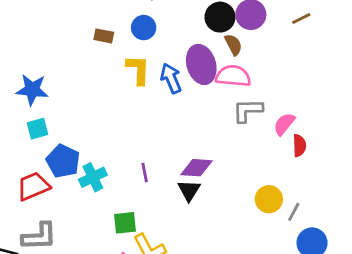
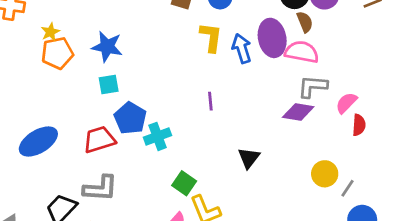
purple diamond: (197, 168) -> (298, 112), moved
purple line: (145, 172) -> (210, 101), moved
green square: (125, 223) -> (184, 183), turned 35

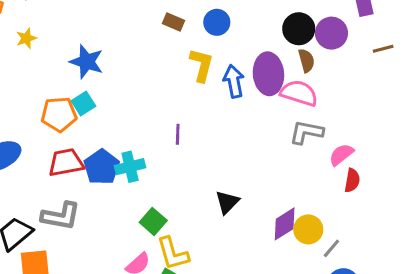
orange pentagon: (57, 53) -> (59, 114), moved
cyan square: (109, 84) -> (83, 103), turned -30
purple line: (210, 101) -> (178, 134), moved
purple diamond: (298, 112) -> (285, 224), moved, turned -48
blue pentagon: (130, 118) -> (102, 167), moved

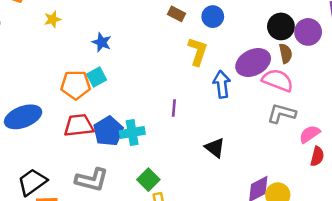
blue star: (87, 62) -> (102, 42), size x0.7
purple ellipse: (268, 74) -> (253, 63), turned 64
blue arrow: (234, 81) -> (222, 84), moved
black triangle: (227, 202) -> (215, 148), moved, turned -40
gray L-shape: (61, 216) -> (92, 180), moved

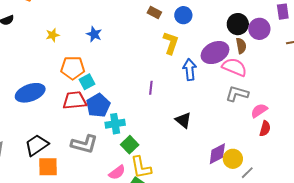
yellow star: (53, 19) -> (53, 35), moved
cyan square: (97, 77) -> (87, 82), moved
cyan cross: (132, 132) -> (115, 124), moved

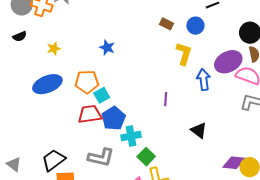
yellow star: (53, 35) -> (54, 49), moved
blue ellipse: (30, 93) -> (47, 84), moved
purple diamond: (217, 154) -> (234, 163), turned 35

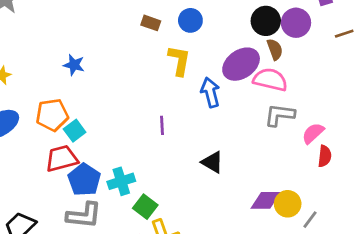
blue pentagon: (114, 118) -> (84, 180), moved

